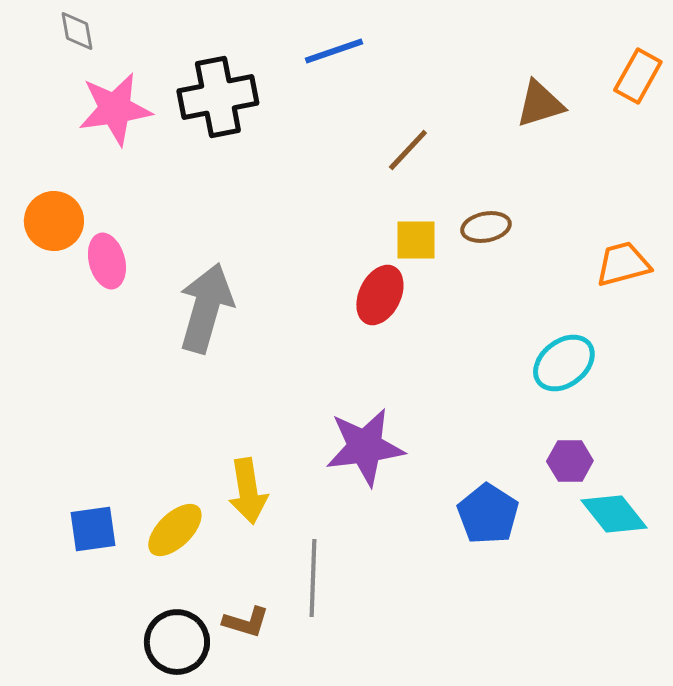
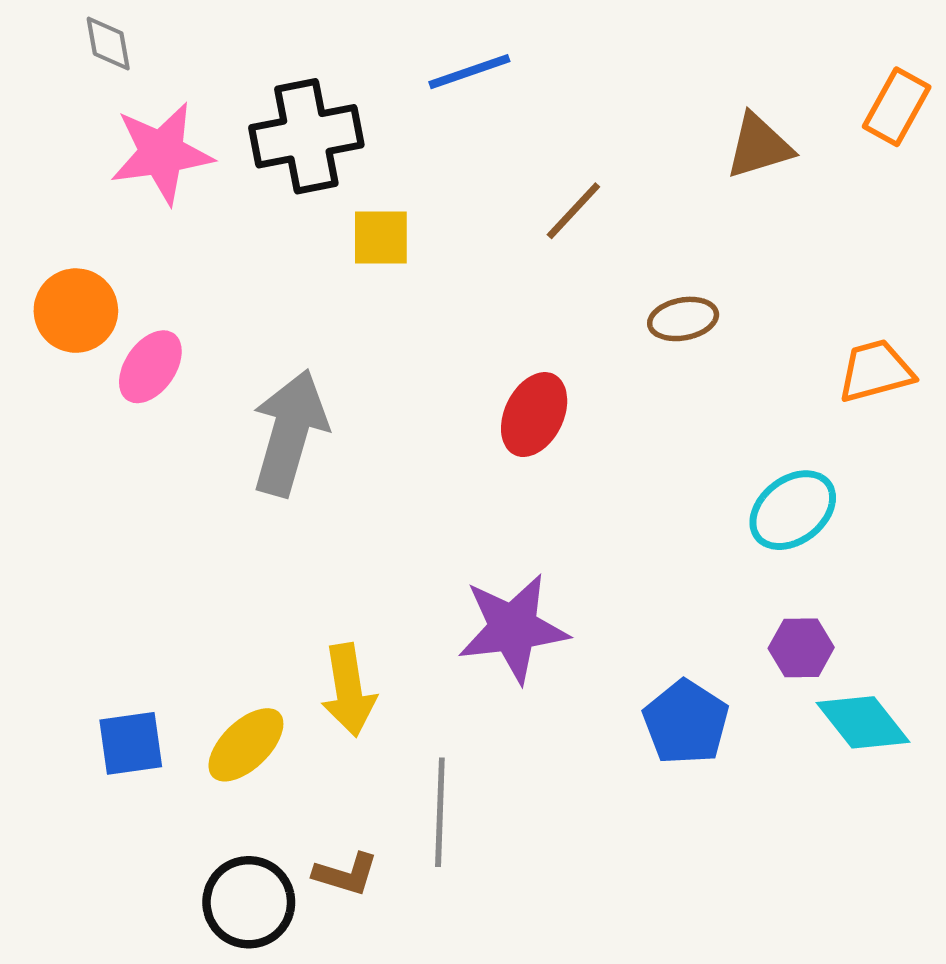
yellow square: (416, 240) -> (381, 237), moved
pink ellipse: (107, 261) -> (150, 367), turned 50

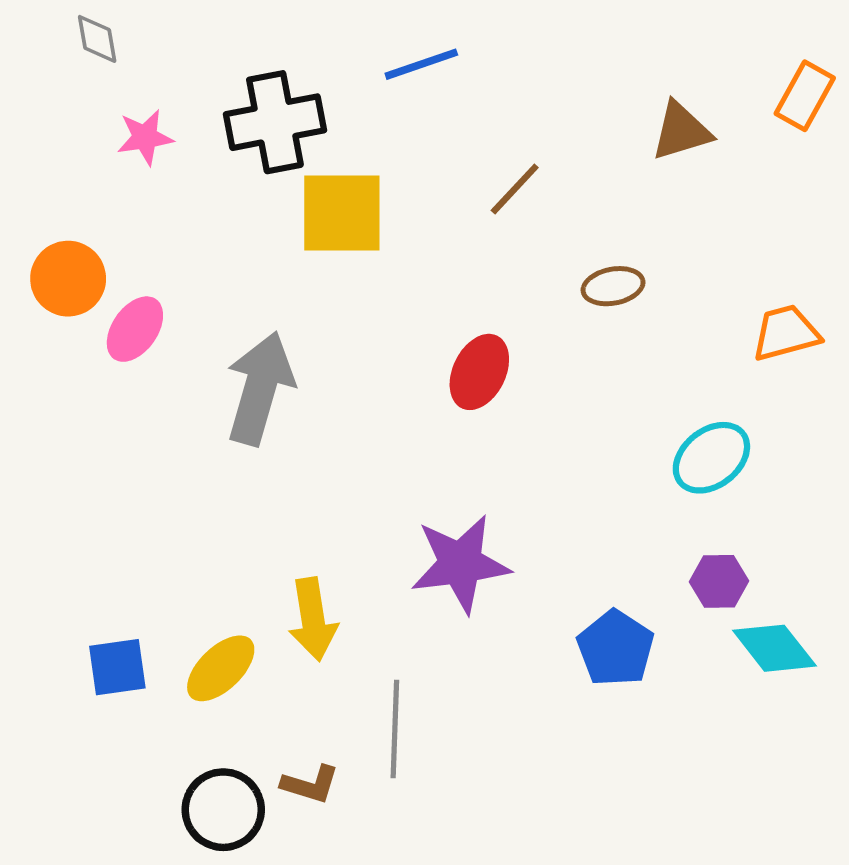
pink star: (162, 153) -> (145, 137), size x0.6
yellow square: (381, 237) -> (342, 213), size x1.6

